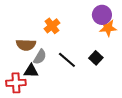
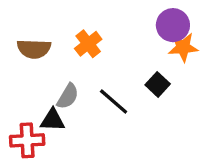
brown semicircle: (26, 45) -> (34, 49), moved
black square: (96, 58) -> (158, 84), moved

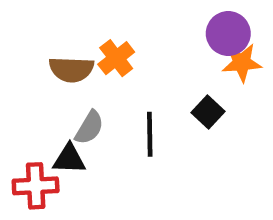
brown semicircle: (34, 49) -> (71, 69), moved
black line: (114, 101) -> (150, 134), turned 48

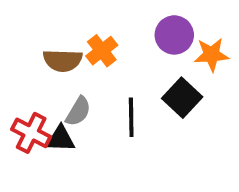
purple circle: (228, 34) -> (174, 35), moved
black square: (208, 112) -> (182, 98), size x1.4
red cross: (36, 186) -> (31, 133), moved, turned 30

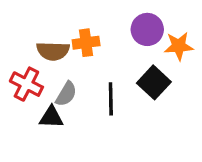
orange cross: (102, 51) -> (86, 43), turned 30
red cross: (31, 133) -> (26, 84), moved

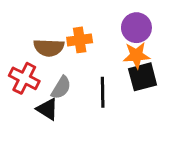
orange star: (179, 46) -> (136, 55), moved
black square: (154, 82) -> (143, 77), turned 32
black triangle: (51, 117) -> (47, 109), turned 30

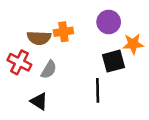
orange star: (136, 55) -> (133, 44), moved
black line: (103, 92) -> (98, 90), moved
black triangle: (47, 109) -> (39, 101), moved

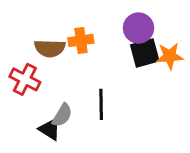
black square: (114, 61) -> (145, 53), moved
gray semicircle: (49, 70) -> (62, 115), moved
black line: (98, 90) -> (101, 104), moved

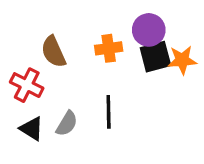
orange cross: (81, 40) -> (109, 48), moved
brown semicircle: (50, 48) -> (53, 52), turned 64
black triangle: (50, 129) -> (32, 129), moved

